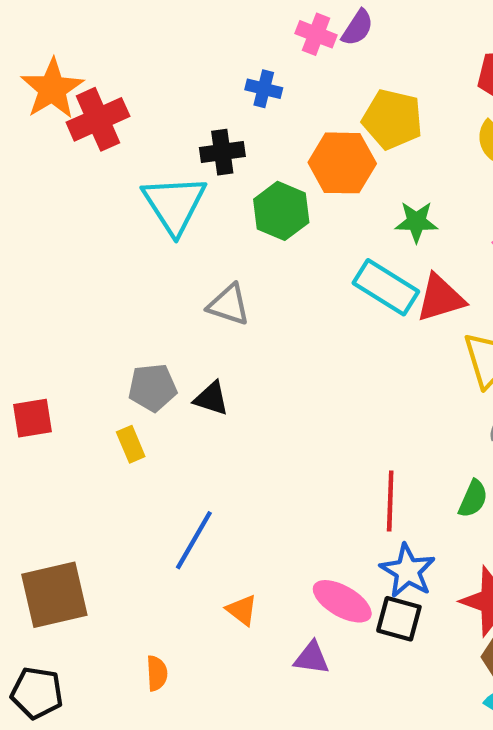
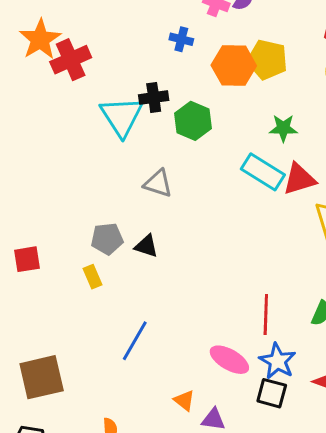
black cross: (222, 152) -> (154, 98), moved
orange hexagon: (342, 163) -> (234, 65), moved
pink ellipse: (342, 601) -> (229, 360), moved
orange triangle: (242, 610) -> (184, 400), moved

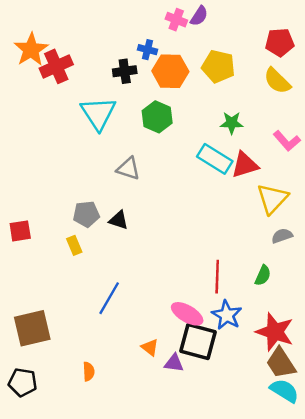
orange hexagon: (234, 65) -> (170, 71), moved
black cross: (154, 98) -> (125, 71), moved
black square: (272, 393) -> (198, 341), moved, size x1.5

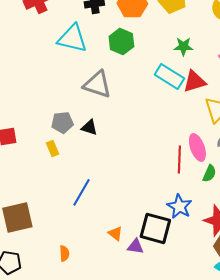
cyan triangle: (98, 113) -> (72, 38), turned -44
gray triangle: (128, 169) -> (97, 84), size x1.4
red line: (217, 277) -> (179, 159), moved
pink ellipse: (187, 314) -> (197, 147), moved, turned 40

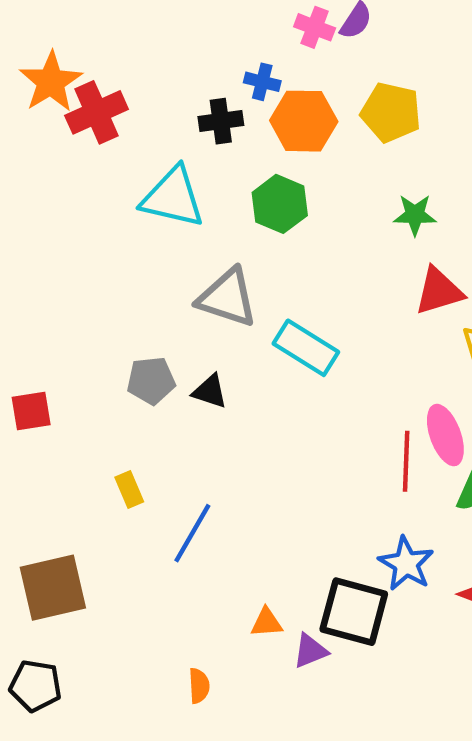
cyan rectangle: (169, 76) -> (306, 348), moved
yellow rectangle: (52, 148) -> (129, 490), moved
orange triangle: (115, 233) -> (267, 623), turned -42
purple triangle: (135, 246) -> (310, 651), turned -30
orange semicircle: (64, 253) -> (199, 686), moved

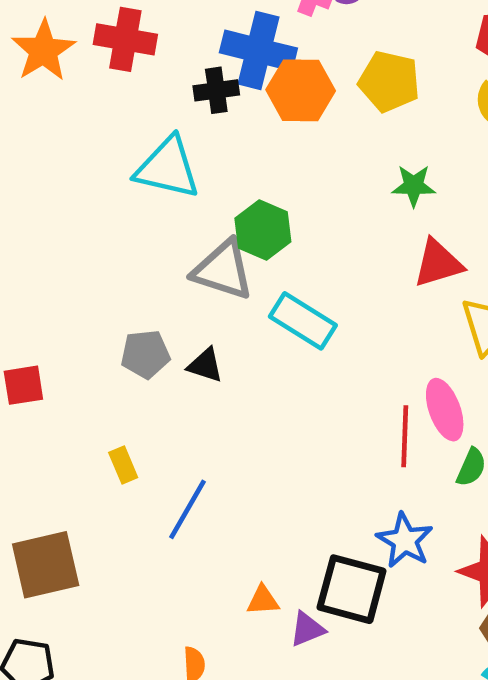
blue cross: (262, 82) -> (258, 50), size x2.0
red cross: (97, 112) -> (125, 39), moved, turned 34
green hexagon: (280, 204) -> (263, 230), moved

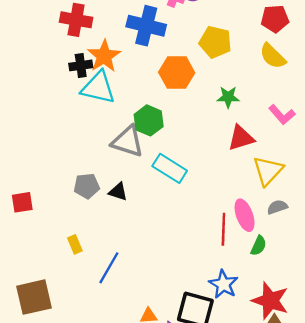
orange star: (43, 50) -> (104, 56), moved
black cross: (216, 90) -> (81, 65), moved
orange hexagon: (301, 90) -> (177, 72), moved

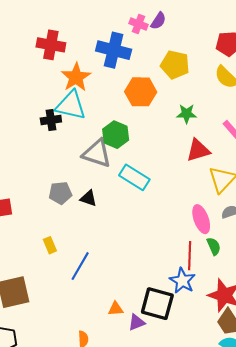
black cross: (81, 65) -> (51, 120), moved
red line: (223, 229) -> (190, 256), moved
green semicircle: (259, 246) -> (214, 246), turned -48

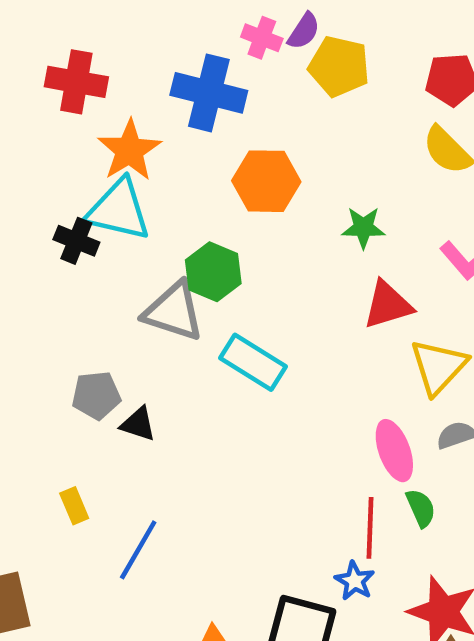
yellow pentagon: (175, 65) -> (339, 66), moved
black cross: (51, 120) -> (76, 241), turned 30
black triangle: (88, 198) -> (138, 424), moved
blue star: (182, 281) -> (355, 581), size x0.7

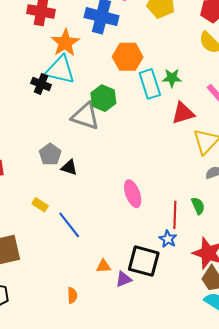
cyan rectangle: (253, 362) -> (150, 84), moved, turned 40
gray pentagon: (96, 395) -> (50, 154), turned -30
pink ellipse: (394, 451) -> (133, 194), moved
yellow rectangle: (74, 506) -> (40, 205), turned -35
blue line: (138, 550) -> (69, 225), turned -68

